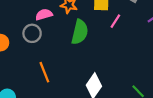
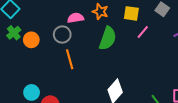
orange line: (44, 72) -> (70, 59), moved

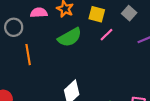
gray circle: (62, 35) -> (14, 27), moved
green semicircle: (108, 38) -> (70, 37), turned 35

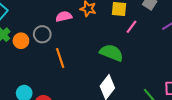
green semicircle: (70, 37) -> (111, 53), moved, turned -120

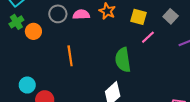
gray circle: (42, 34) -> (58, 14), moved
green semicircle: (111, 53) -> (123, 60), turned -130

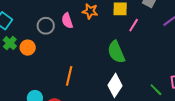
pink semicircle: (81, 15) -> (67, 21), turned -91
orange line: (70, 56) -> (69, 76), moved, turned 36

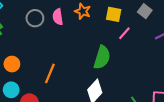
orange circle: (28, 48) -> (12, 64), moved
green semicircle: (116, 52) -> (102, 57), turned -150

